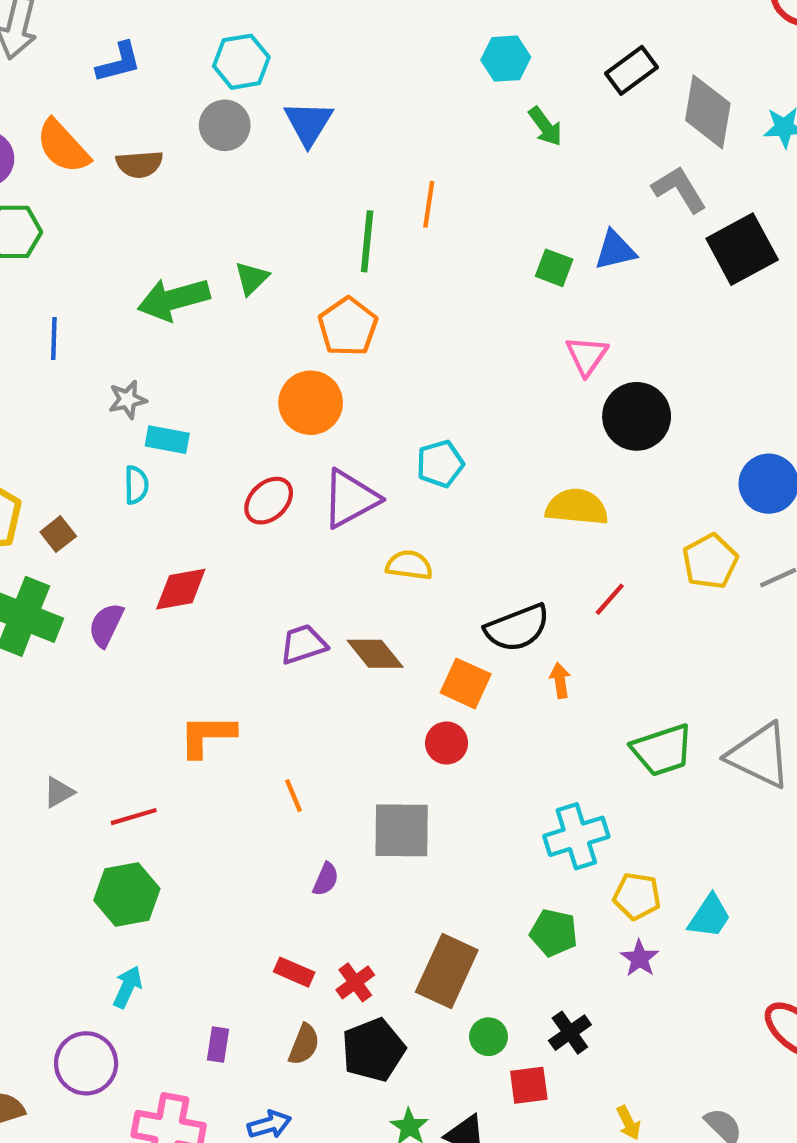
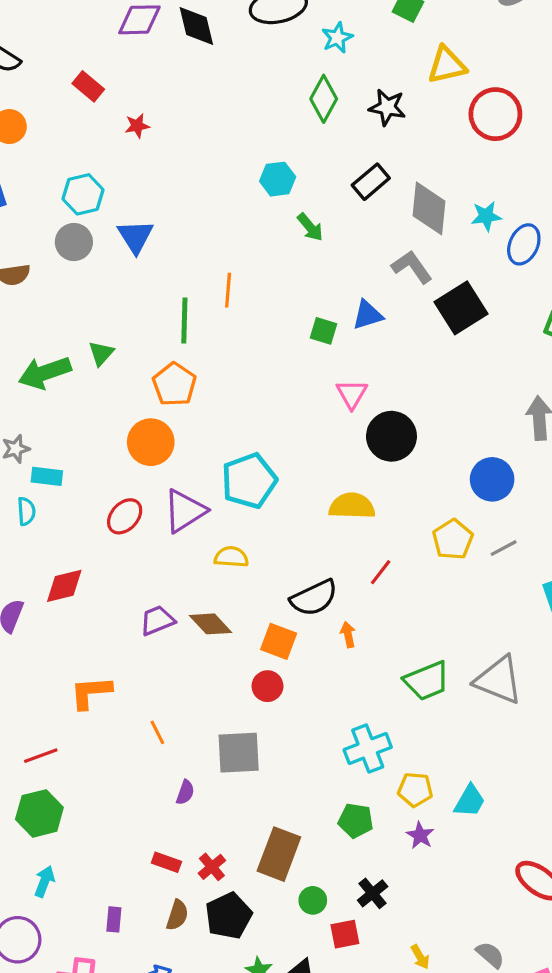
cyan pentagon: (440, 464) -> (249, 481), size x1.6

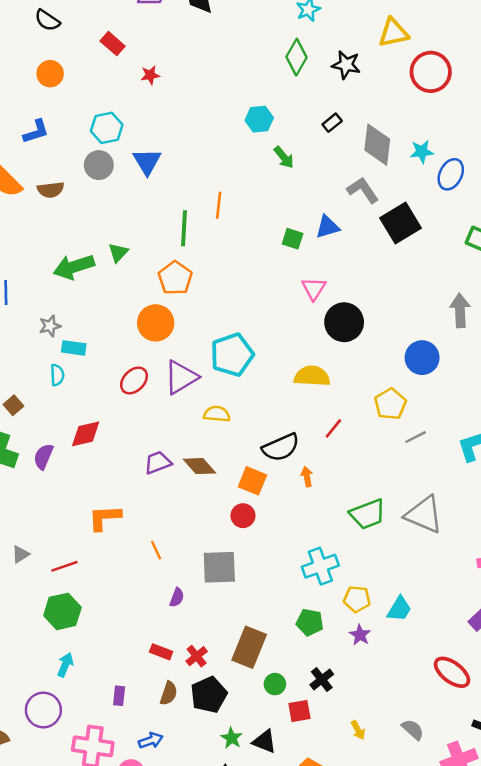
black rectangle: (371, 182) -> (332, 123), size x0.7
gray line: (504, 548) -> (416, 437), moved

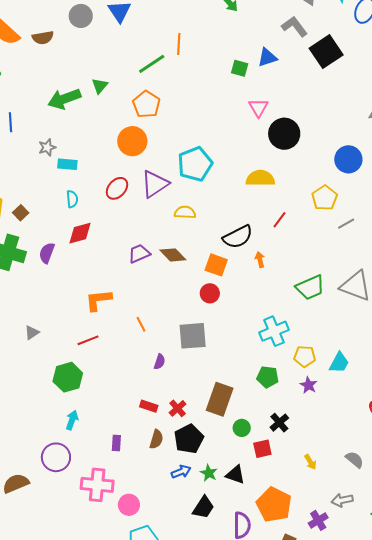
green line: (184, 228) -> (152, 64), turned 56
cyan semicircle: (57, 375) -> (72, 199), moved
red line: (64, 566) -> (88, 340), moved
blue arrow: (151, 740) -> (181, 472), moved

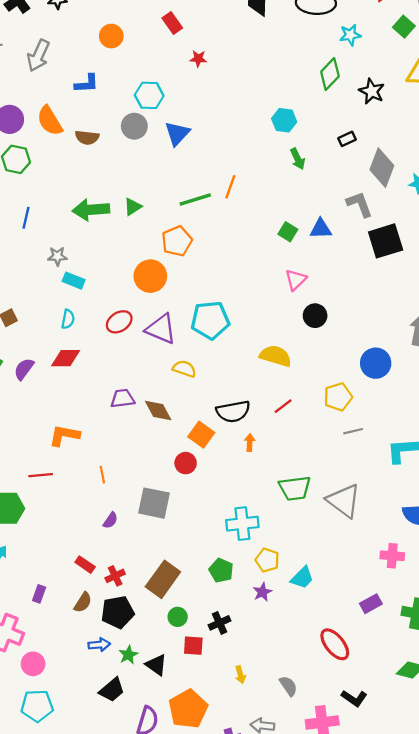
black circle: (284, 134) -> (315, 316), size x0.7
purple triangle: (155, 184) -> (161, 329), turned 40

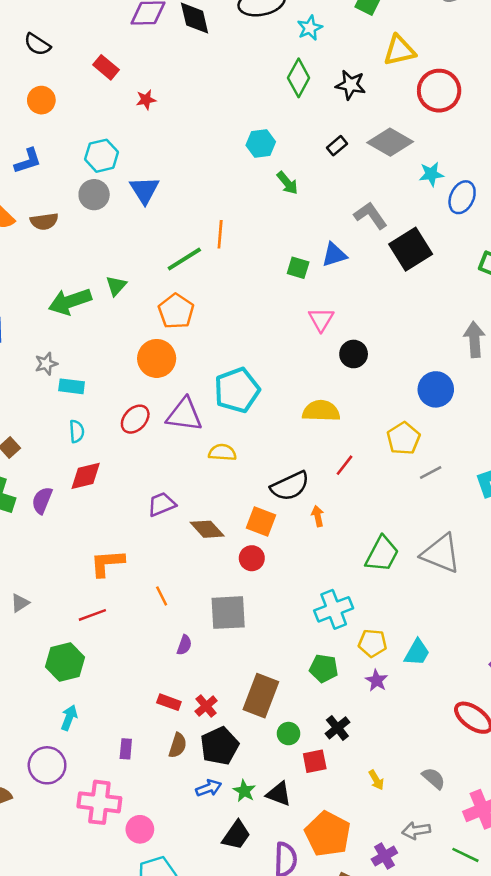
gray diamond: (382, 168) -> (390, 142), moved, turned -66
brown diamond: (158, 410) -> (207, 529), moved
green trapezoid: (295, 488) -> (382, 554), turned -40

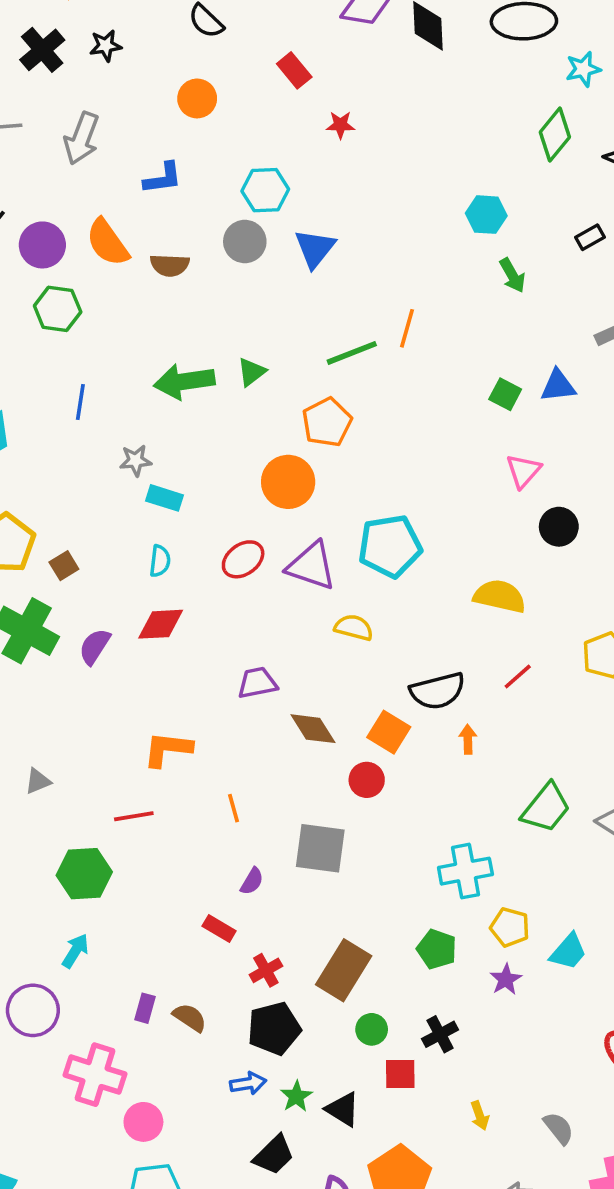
red rectangle: (169, 702) -> (219, 928), moved
brown semicircle: (178, 745) -> (190, 1017), moved, turned -85

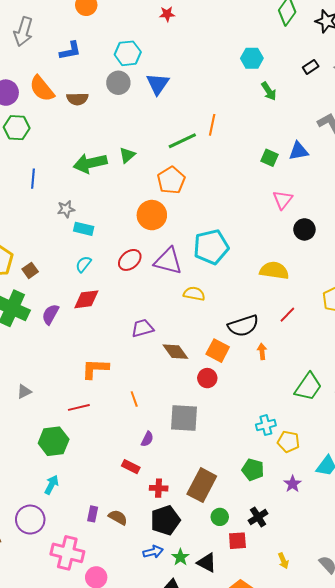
cyan semicircle: (160, 561) -> (83, 264), turned -144
cyan cross: (465, 871) -> (266, 425), size x0.7
yellow pentagon: (510, 927) -> (288, 442), moved
red cross: (266, 970) -> (159, 488), turned 36

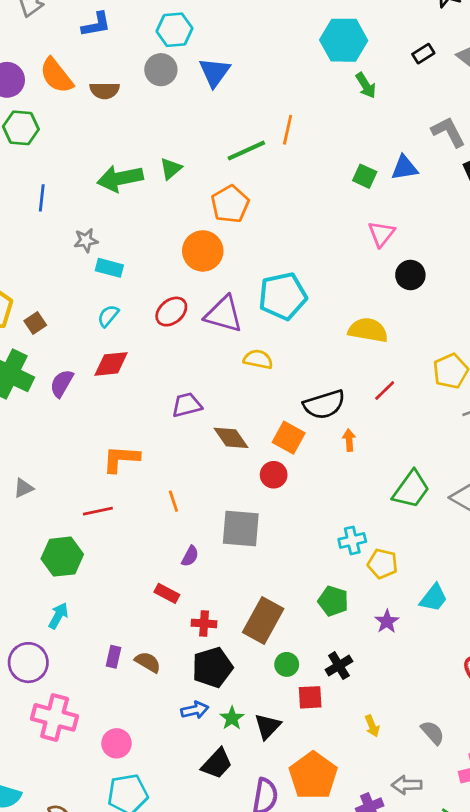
cyan hexagon: (252, 58) -> (344, 40), size x1.5
pink cross: (67, 553) -> (55, 717), moved
black triangle: (207, 563) -> (268, 726), turned 45

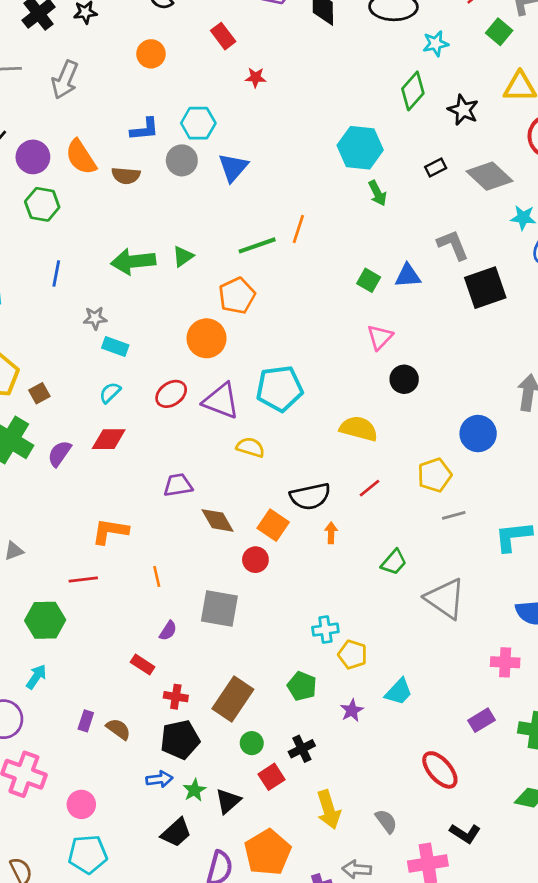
blue L-shape: (96, 25) -> (145, 129), moved
green trapezoid: (411, 489) -> (394, 562), moved, size x0.7
red square: (310, 697) -> (271, 777), turned -35
yellow arrow: (372, 726) -> (329, 810), size x1.8

